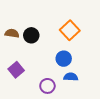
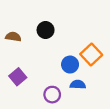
orange square: (70, 30) -> (91, 54), moved
black circle: (31, 35) -> (46, 30), moved

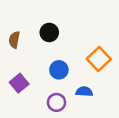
brown semicircle: (13, 37) -> (14, 40), turned -88
blue circle: (70, 65) -> (59, 70), moved

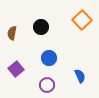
orange square: (99, 59) -> (82, 20), moved
blue semicircle: (84, 92) -> (80, 76), moved, turned 64

